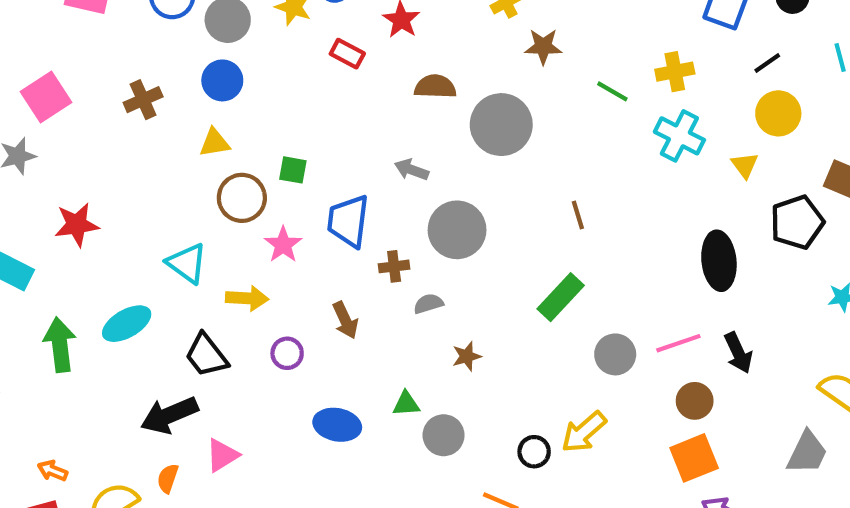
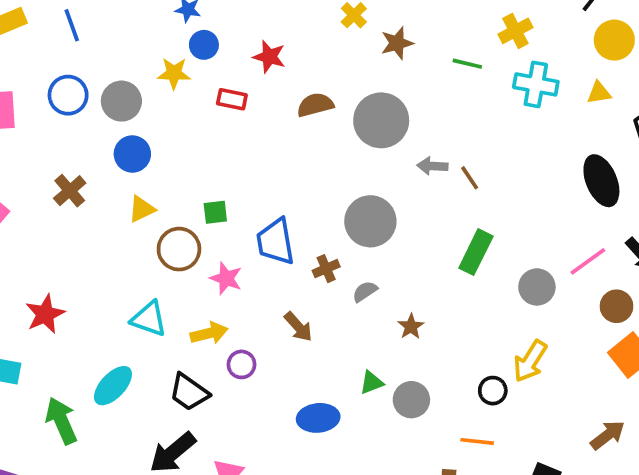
yellow triangle: (745, 165) -> (599, 93), turned -45
gray arrow: (411, 170) -> (432, 166), moved
purple circle: (287, 353) -> (241, 364), moved

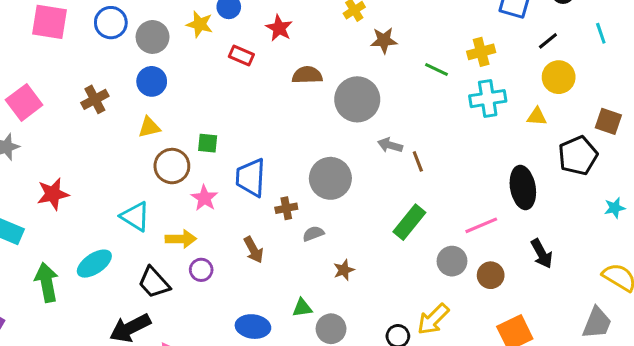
cyan cross: (536, 84) -> (488, 99), turned -32
pink line: (588, 261) -> (481, 225), moved
brown circle: (616, 306) -> (491, 275), moved

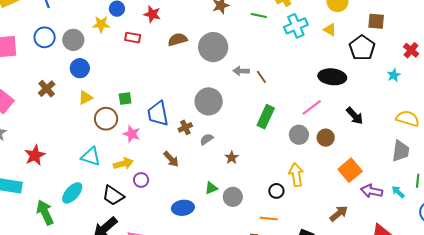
yellow triangle: (537, 117) -> (330, 30), turned 40
black ellipse: (523, 188) -> (332, 77), turned -60
yellow arrow: (433, 319) -> (296, 175), turned 140

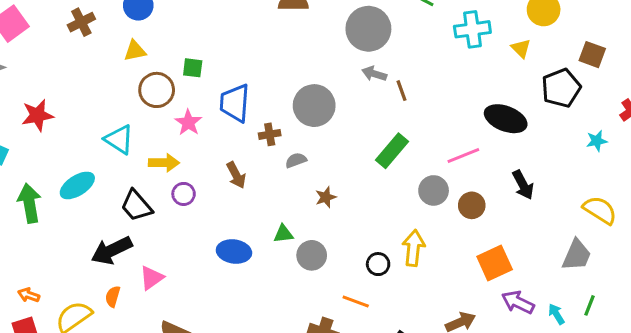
gray circle: (213, 47) -> (368, 29), moved

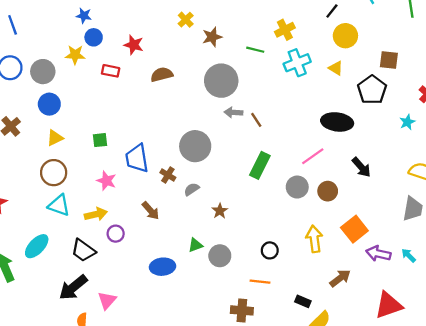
brown circle: (157, 90) -> (54, 173), moved
brown cross: (270, 134) -> (168, 175), turned -35
yellow arrow: (414, 248) -> (314, 239), moved

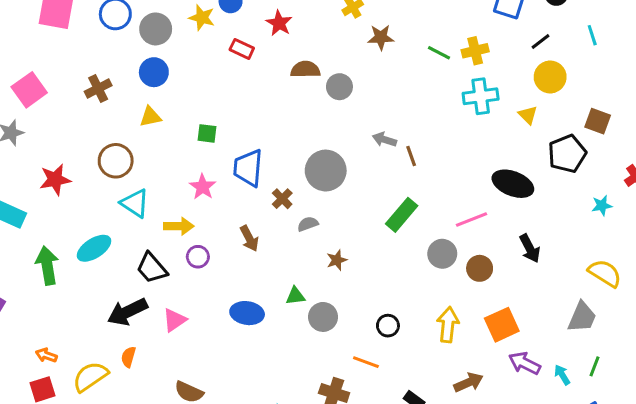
green line: (255, 50) -> (439, 53), moved
gray circle: (221, 81) -> (339, 87), moved, size x0.6
brown circle: (54, 173) -> (116, 161), moved
pink triangle: (107, 300) -> (174, 320), moved

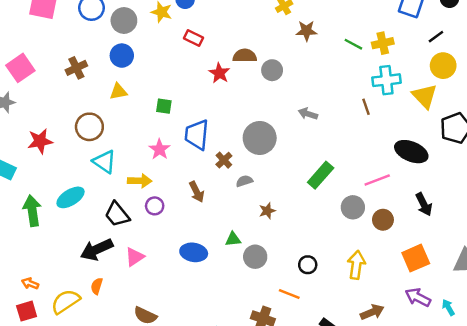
red star: (279, 23) -> (219, 73), moved
yellow triangle: (528, 115) -> (425, 96), size x1.6
brown line: (411, 156) -> (366, 107), moved
orange square: (502, 325) -> (416, 258), moved

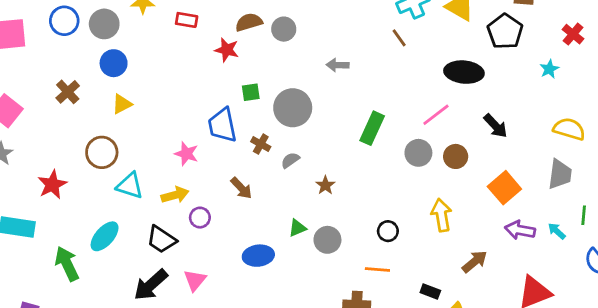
green square: (164, 106) -> (251, 92), moved

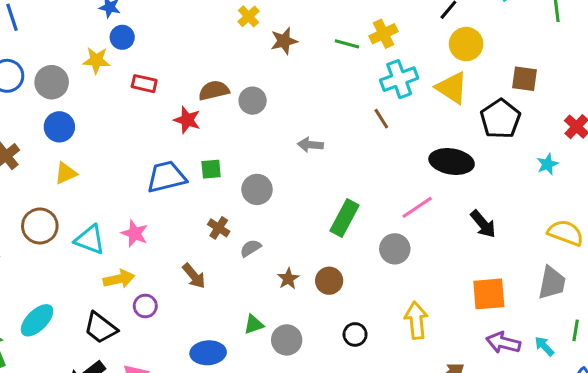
gray circle: (293, 108) -> (257, 189), size x0.7
blue trapezoid: (222, 125) -> (166, 177), moved, turned 84
brown circle: (456, 156) -> (329, 281), moved
cyan triangle: (130, 186) -> (90, 240), moved
orange square: (504, 188) -> (489, 294), turned 32

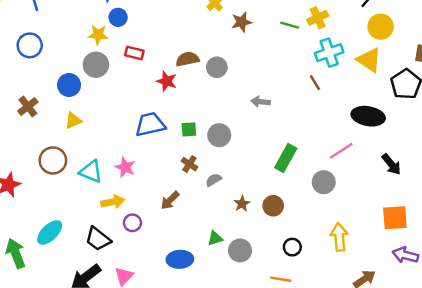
gray circle: (52, 82) -> (96, 65), moved
green square: (211, 169) -> (189, 129), moved
brown arrow: (194, 276) -> (170, 200), turned 84

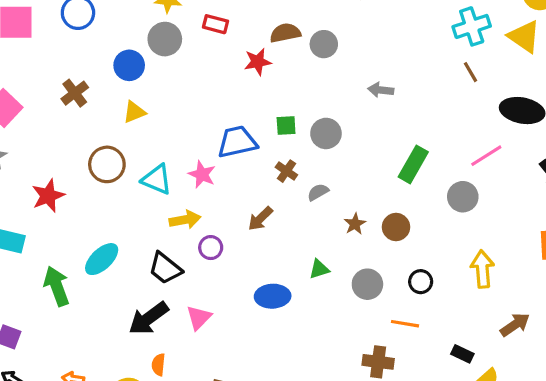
red star: (167, 81) -> (258, 62), turned -30
brown line: (315, 83) -> (470, 72), moved
blue trapezoid: (150, 124) -> (237, 142), moved
gray circle: (240, 250) -> (367, 284), moved

